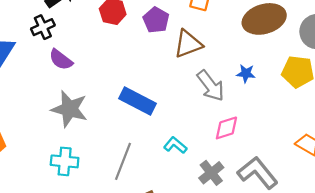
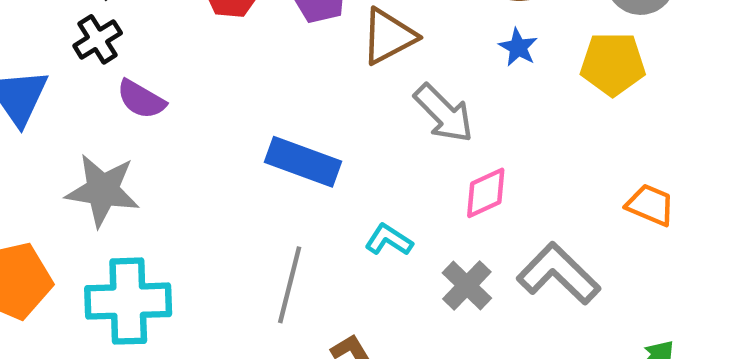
blue star: (246, 74) -> (518, 47), moved, turned 30
gray star: (69, 109) -> (103, 190), moved
cyan cross: (65, 161) -> (128, 301), moved, size x1.5

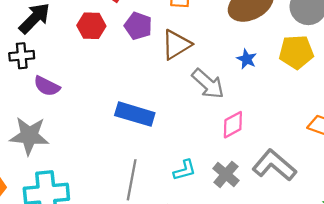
black cross: (98, 39) -> (22, 56), turned 30
blue star: (518, 47) -> (247, 59), moved
cyan L-shape: (389, 240) -> (185, 170), moved, turned 135

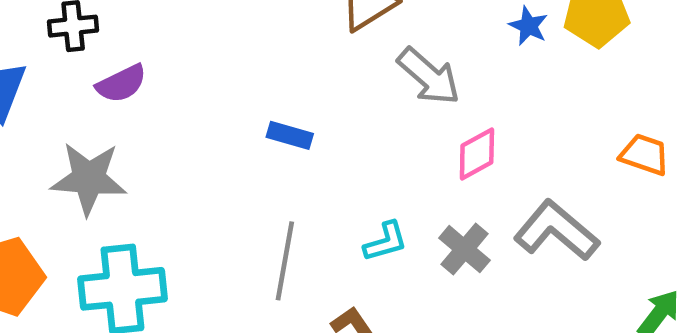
blue star: (247, 59) -> (528, 26), moved
purple semicircle: (47, 86) -> (121, 84), turned -52
blue rectangle: (135, 114) -> (290, 135), size x0.6

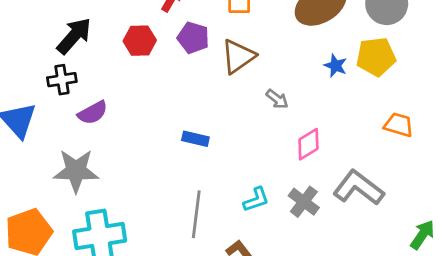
gray arrow: (429, 76) -> (277, 99), size x0.6
orange trapezoid: (644, 155) -> (399, 125), moved

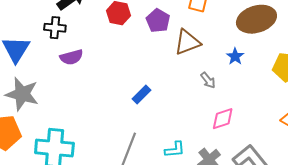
blue star: (335, 66) -> (235, 56), moved
blue rectangle: (195, 139) -> (141, 94), turned -72
gray star: (76, 171) -> (22, 94), moved

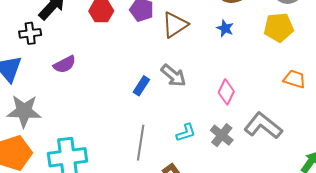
black cross: (55, 28) -> (30, 33), moved
gray arrow: (208, 80) -> (173, 76), moved, size x1.5
pink diamond: (223, 119) -> (226, 92), turned -35

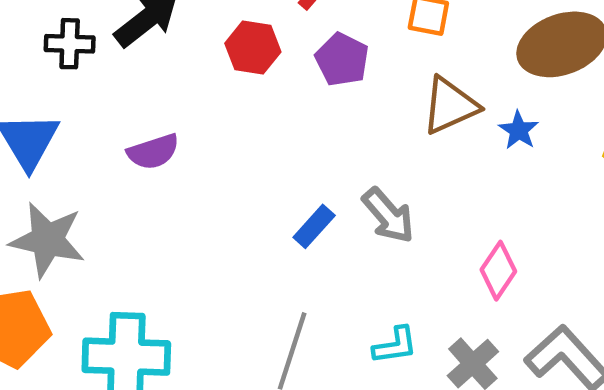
brown triangle: (175, 25) -> (450, 106), moved
black cross: (30, 33) -> (70, 44), moved

